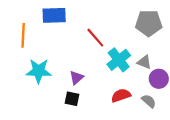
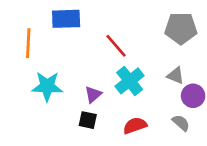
cyan cross: (119, 60) -> (130, 81), moved
red semicircle: (121, 95) -> (135, 125), moved

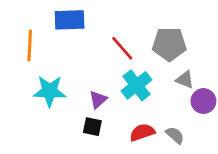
gray pentagon: (181, 28) -> (169, 44), moved
gray semicircle: (181, 123) -> (175, 135), moved

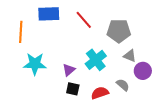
red line: (122, 48) -> (84, 20), moved
black square: (92, 127) -> (73, 89), moved
gray semicircle: (175, 135) -> (123, 85), moved

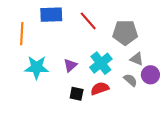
purple triangle: (69, 70) -> (70, 65), moved
gray semicircle: (123, 85) -> (130, 80), moved
red semicircle: (100, 93) -> (100, 89), moved

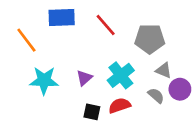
orange line: (22, 34) -> (26, 40), turned -40

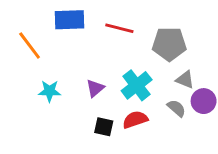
red line: (106, 25) -> (119, 28), turned -35
cyan star: (44, 80) -> (50, 91), size x0.7

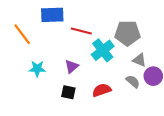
red line: (119, 28) -> (81, 31), moved
cyan cross: (137, 85) -> (103, 50), moved
black square: (104, 127) -> (68, 92), moved

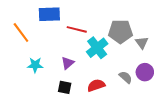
gray triangle: (139, 60) -> (142, 43), moved, turned 32

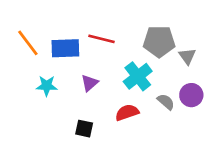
blue rectangle: (49, 14) -> (65, 48), moved
cyan cross: (97, 48) -> (138, 76), moved
black square: (65, 87) -> (84, 129), moved

